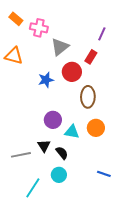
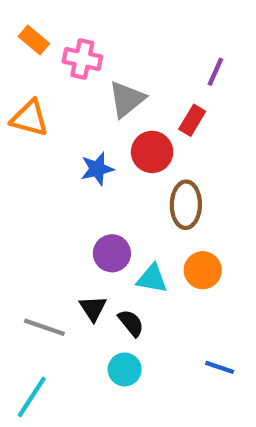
gray line: (21, 155) -> (44, 327), turned 30
cyan line: (33, 188) -> (32, 397), moved

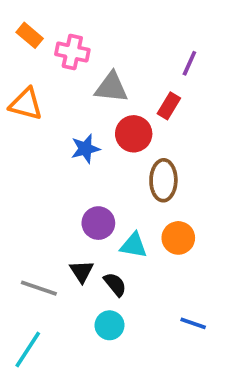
gray triangle: (127, 99) -> (111, 87), turned 45

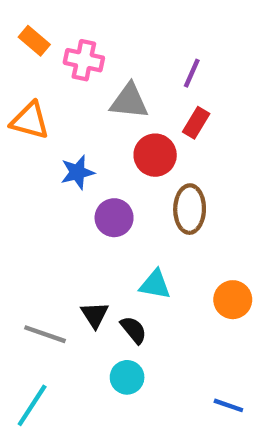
purple line: (189, 63) -> (192, 73), moved
blue star: (85, 149) -> (77, 172), moved
purple circle: (98, 223) -> (114, 218), moved
orange circle: (178, 238) -> (233, 300), moved
blue line: (193, 323) -> (228, 405), moved

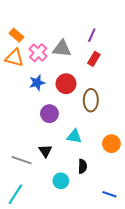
orange rectangle: (34, 41) -> (16, 35), moved
pink cross: (84, 60) -> (38, 53), moved, turned 30
red circle: (155, 155) -> (66, 84), moved
purple circle: (114, 218) -> (49, 114), moved
black semicircle: (133, 330) -> (83, 166), moved, turned 40

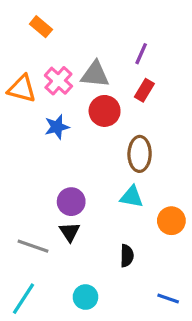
orange rectangle: (16, 35) -> (41, 27), moved
red circle: (66, 84) -> (105, 111), moved
purple circle: (49, 114) -> (71, 202), moved
cyan triangle: (74, 136) -> (132, 197), moved
cyan circle: (61, 181) -> (85, 297), moved

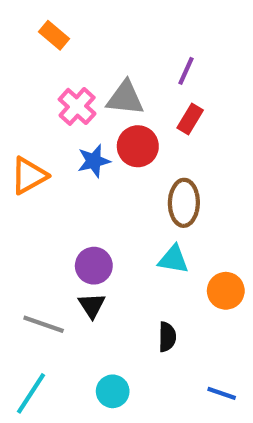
orange triangle: (22, 89) -> (29, 176), moved, turned -44
blue star: (57, 127) -> (94, 161), moved

